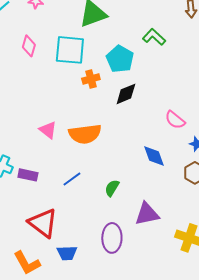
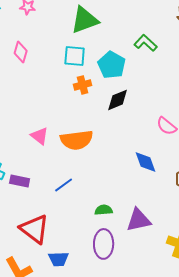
cyan square: (70, 50) -> (75, 56), moved, size x0.7
green semicircle: (112, 188) -> (104, 210), moved, turned 54

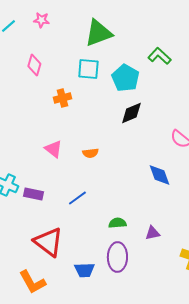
orange cross: (83, 85) -> (62, 98), moved
orange semicircle: (77, 140) -> (90, 153), size x0.5
purple triangle: (139, 220) -> (152, 233), size x0.6
blue trapezoid: (59, 259) -> (84, 270), moved

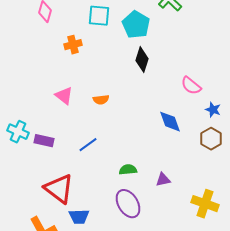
black diamond: (131, 113) -> (142, 60), turned -50
purple ellipse: (117, 257) -> (128, 204), turned -32
blue trapezoid: (84, 270) -> (79, 217), moved

